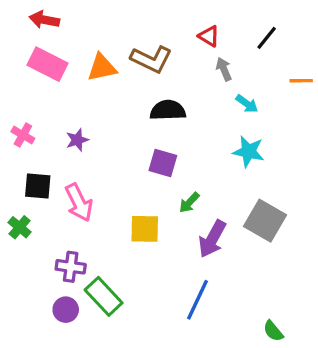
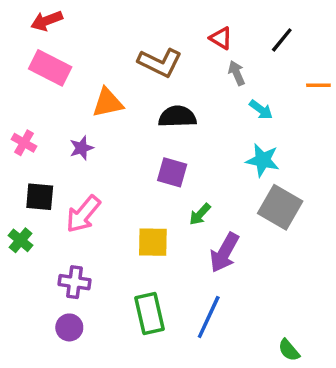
red arrow: (44, 20) -> (47, 21), turned -32
orange triangle: (102, 67) -> (108, 103), moved
pink arrow: (79, 203) -> (83, 214), turned 66
gray square: (265, 221) -> (280, 207), moved
green rectangle: (104, 296) -> (149, 314), moved, turned 30

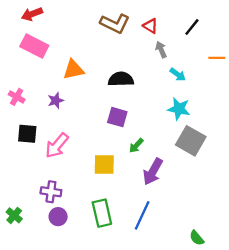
brown L-shape: (160, 63) -> (115, 24), moved
green cross: (20, 240) -> (14, 215), moved
purple circle: (69, 327) -> (58, 217), moved

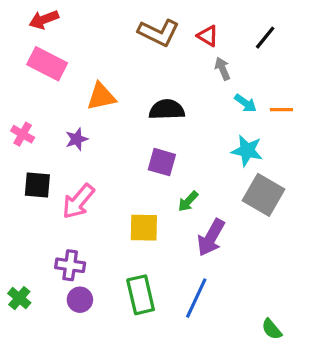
orange line: (217, 58) -> (281, 110), moved

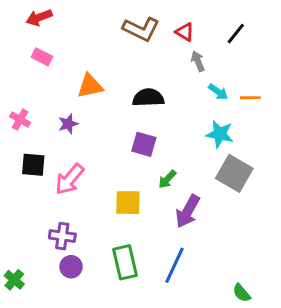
pink rectangle: (47, 64) -> (42, 57), size x0.6
green cross: (19, 298) -> (14, 280), moved

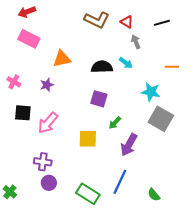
black line: (236, 34) -> (162, 23), turned 35
pink rectangle: (42, 57) -> (29, 39), size x1.5
cyan arrow: (218, 92) -> (126, 63), moved
green rectangle: (125, 262) -> (88, 194), moved, turned -45
green semicircle: (242, 293) -> (154, 195), moved

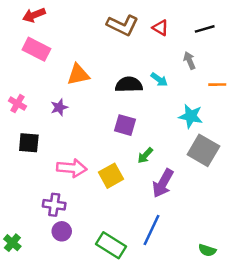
gray arrow: (136, 42) -> (189, 61), moved
pink arrow: (48, 123) -> (72, 168), moved, turned -125
yellow square: (88, 139) -> (111, 176), turned -30
green semicircle: (154, 195) -> (207, 250), moved, turned -32

